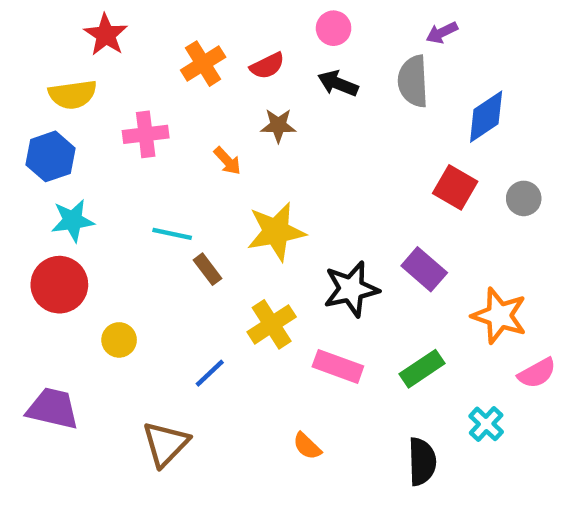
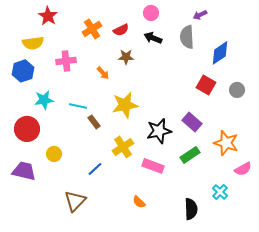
cyan star: (73, 221) -> (44, 100), moved
green rectangle: (422, 369) -> (190, 155), moved
purple trapezoid: (53, 408) -> (24, 171), moved

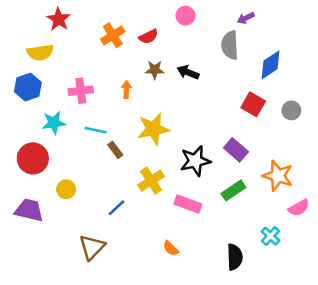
black arrow: (153, 38) -> (188, 72), moved
pink cross: (66, 61) -> (81, 91), moved
orange arrow: (103, 73) -> (126, 90), turned -136

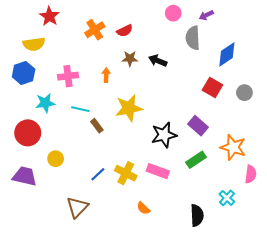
pink circle: (185, 16) -> (173, 13), moved
yellow cross: (151, 181) -> (126, 173), moved, turned -30
pink semicircle: (299, 208) -> (251, 174), turned -54

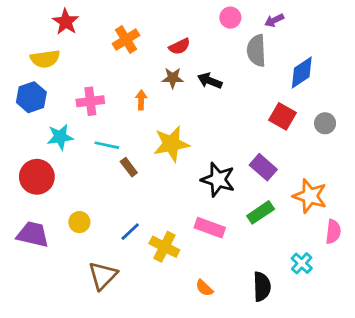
red semicircle: (125, 31) -> (180, 46), moved
black star: (164, 135) -> (218, 180), turned 30
yellow circle: (56, 159) -> (79, 222), moved
yellow cross: (126, 173) -> (164, 247), moved
orange semicircle: (143, 208) -> (204, 288), moved

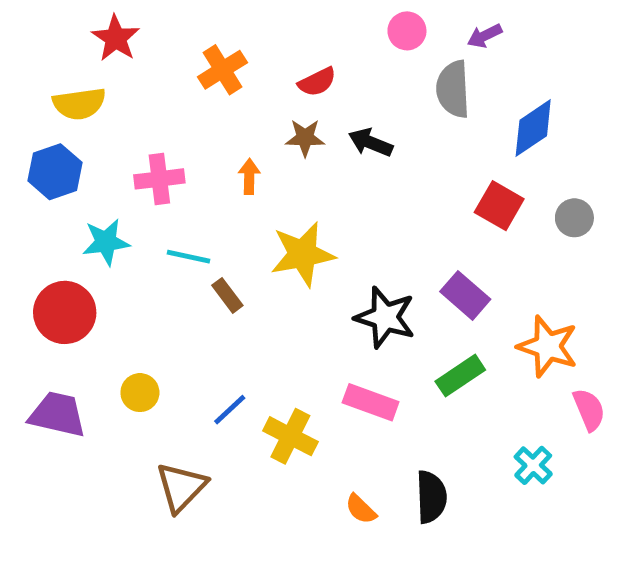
pink semicircle: (333, 232) -> (589, 410), turned -30
black semicircle: (262, 287) -> (431, 497), moved

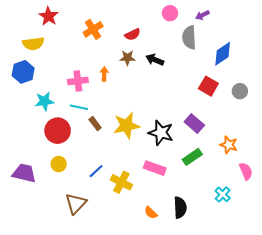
pink cross: (159, 179) -> (78, 81), moved
yellow star: (303, 254) -> (126, 126), moved
red circle: (65, 312) -> (58, 131), moved
orange star: (548, 346) -> (229, 145), size x0.7

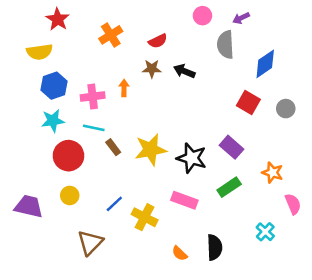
blue hexagon: (23, 72) -> (54, 86), moved

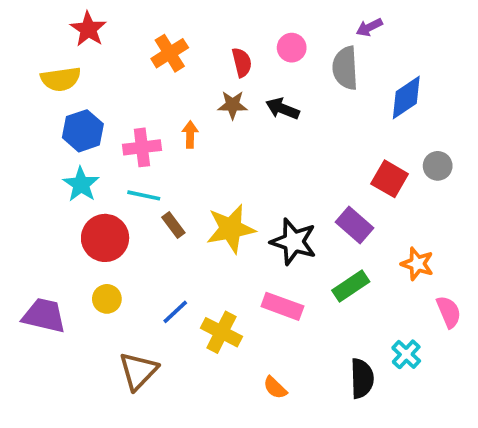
pink circle: (202, 16) -> (292, 48), moved
red semicircle: (158, 41) -> (242, 62), turned -78
red square: (248, 103) -> (390, 179), moved
cyan star: (53, 121) -> (81, 184), turned -30
black semicircle: (215, 247) -> (362, 378), moved

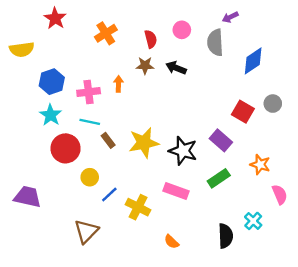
yellow semicircle: (61, 79) -> (22, 49), moved
yellow circle: (107, 299) -> (90, 177), moved

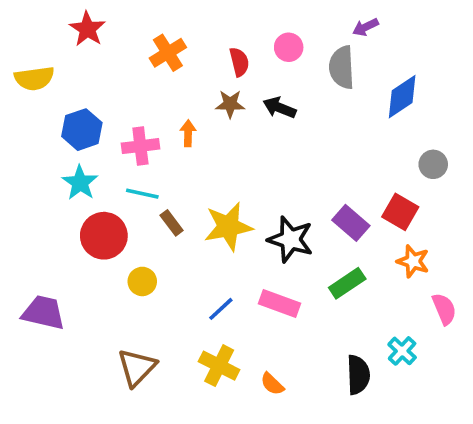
red square: (243, 112) -> (400, 212), moved
blue line: (109, 194) -> (221, 309), moved
yellow cross: (138, 207) -> (219, 366), moved

